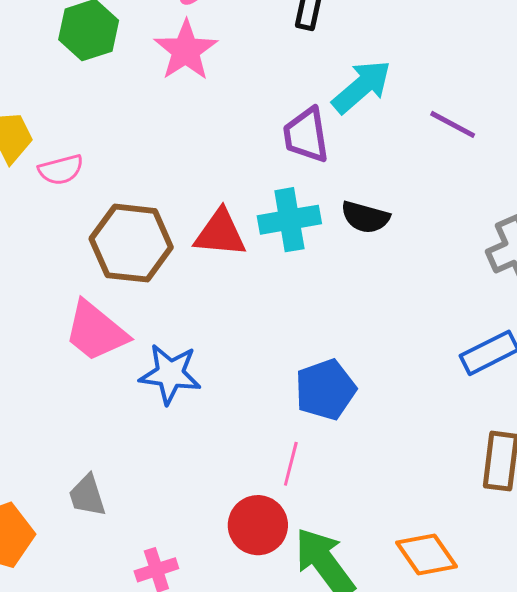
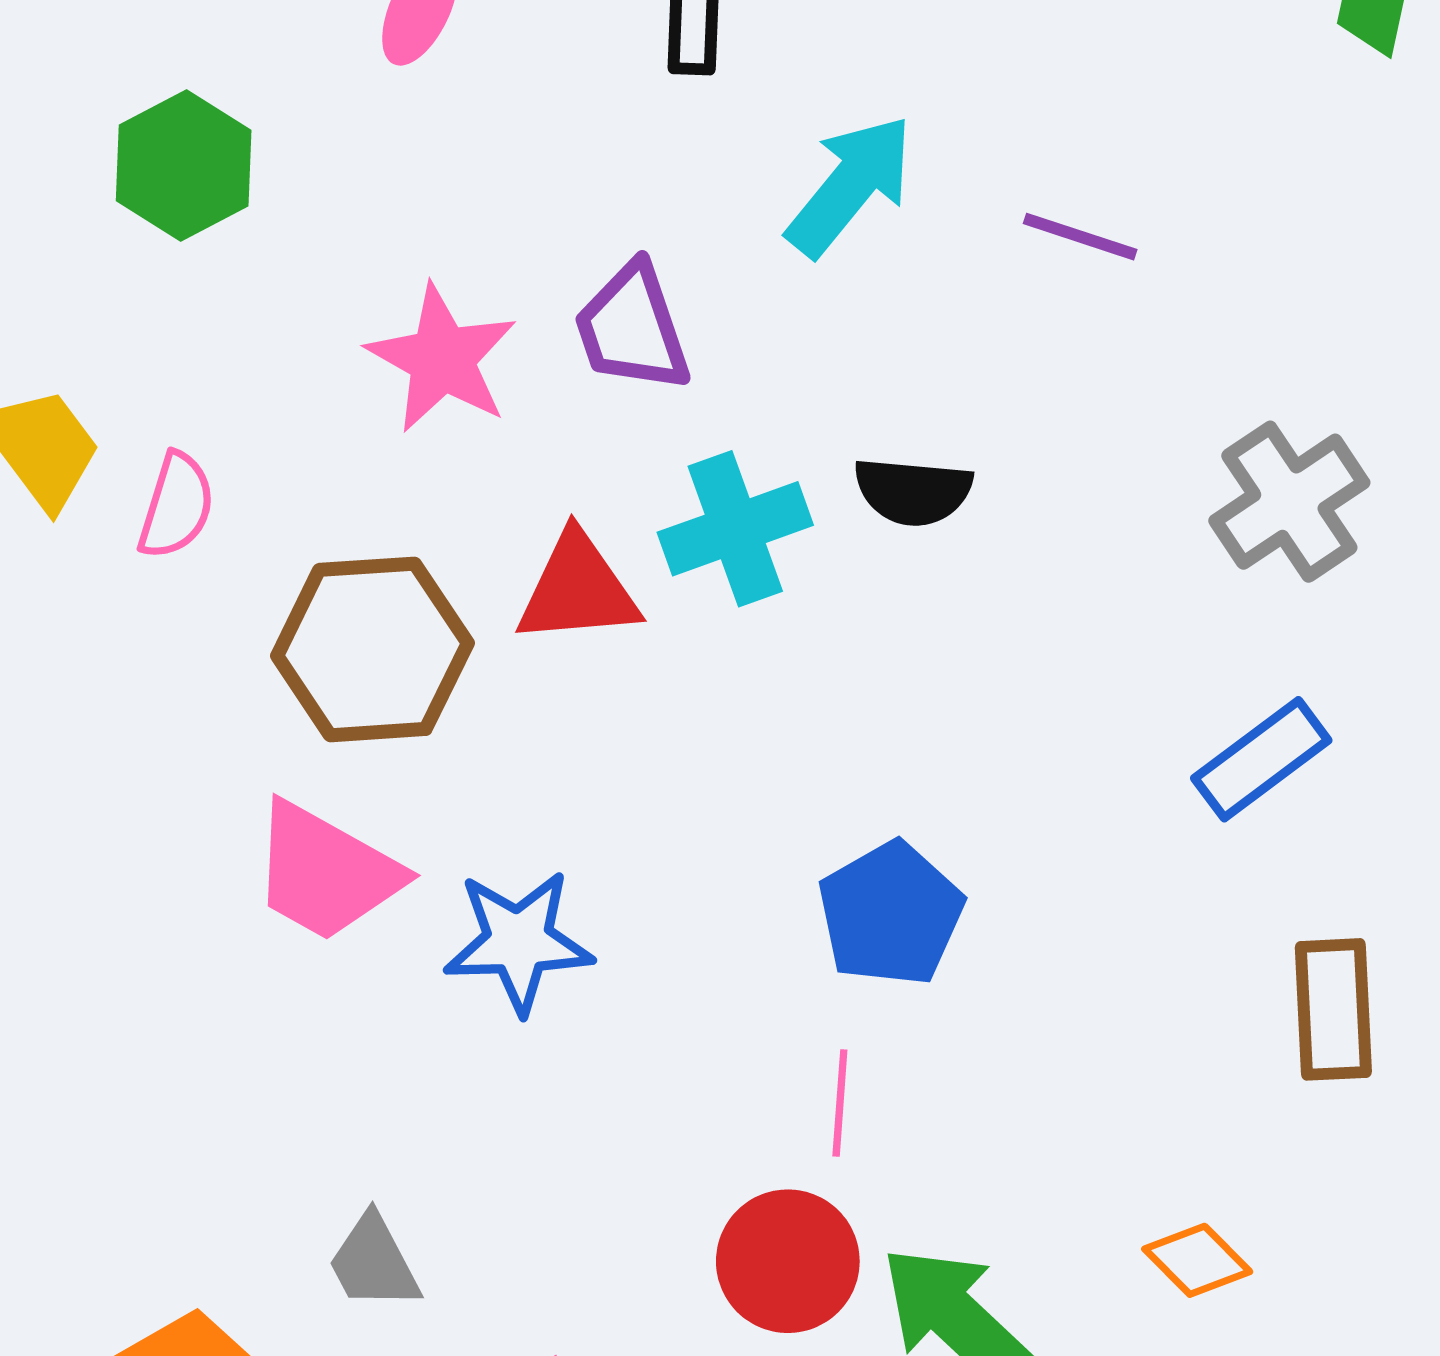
pink star: (186, 50) -> (442, 359), moved
purple trapezoid: (306, 135) -> (632, 328), moved
pink semicircle: (61, 170) -> (176, 506), turned -48
orange diamond: (427, 555) -> (1197, 1260), size x0.7

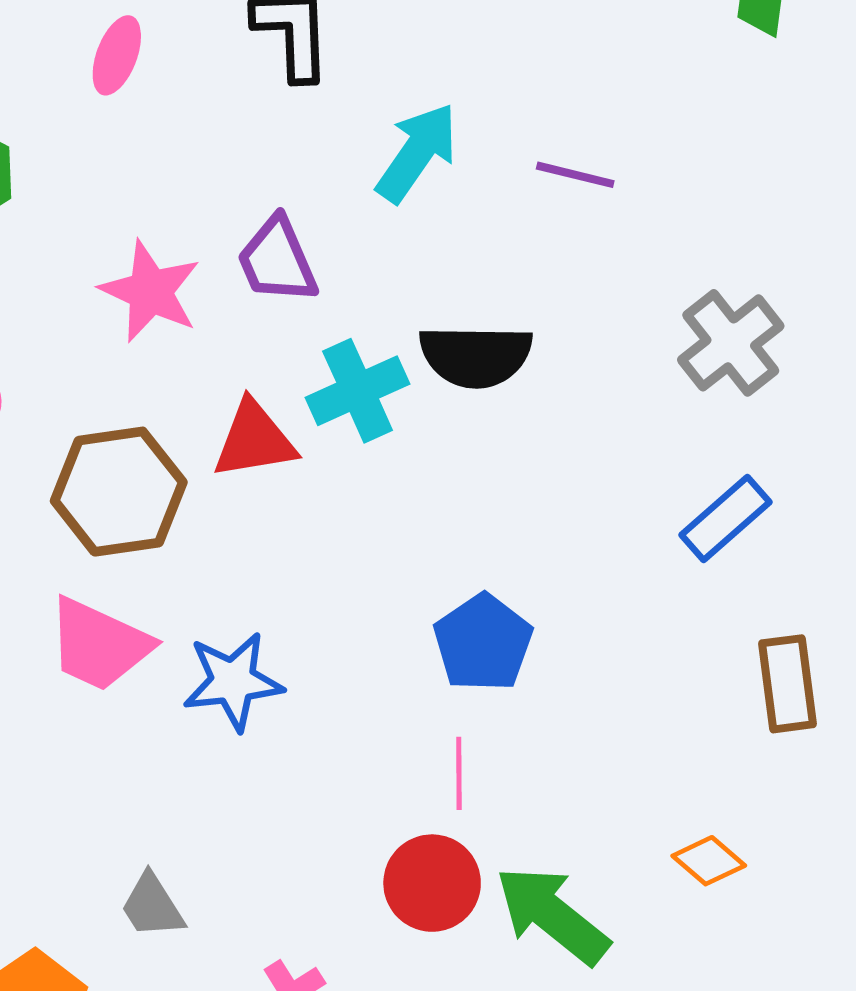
black semicircle: (913, 491) -> (476, 356), size x1.4

